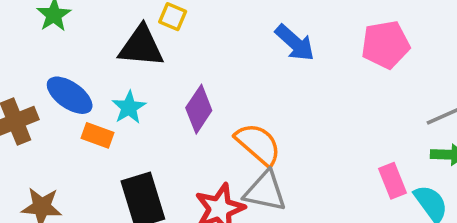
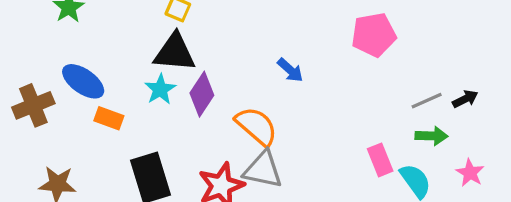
blue arrow: (295, 43) -> (290, 70), moved, size x0.7
black triangle: (141, 46) -> (175, 52), moved
cyan star: (129, 107) -> (160, 89), moved

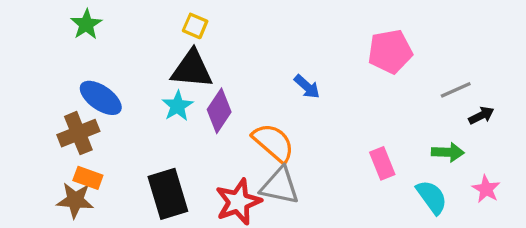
gray line: (427, 101) -> (456, 90), moved
brown cross: (33, 105) -> (78, 133), moved
orange rectangle: (109, 118) -> (88, 178), moved
pink rectangle: (380, 160) -> (382, 163), moved

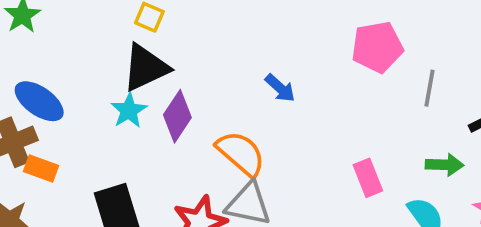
black triangle: (192, 69) -> (146, 68), turned -30
gray line: (456, 90) -> (430, 88), moved, turned -56
orange rectangle: (88, 178) -> (41, 168), moved

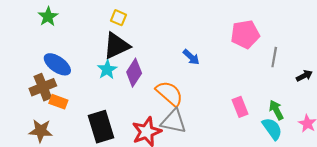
green arrow: (444, 165) -> (276, 110), moved, turned -120

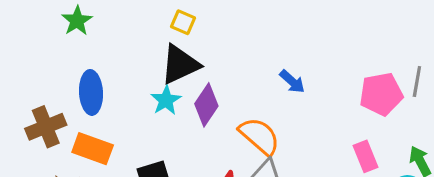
pink pentagon: (245, 34) -> (381, 94), moved
blue ellipse: (57, 64) -> (91, 92), turned 52
brown cross: (43, 87) -> (46, 127), moved
orange rectangle: (58, 102) -> (93, 149), size x1.4

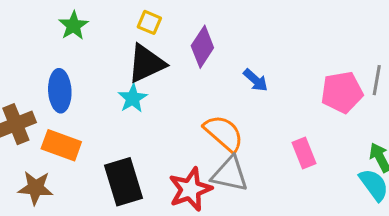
green star: (77, 21) -> (73, 26), moved
purple diamond: (206, 105) -> (202, 47), moved
pink rectangle: (366, 156) -> (304, 153), moved

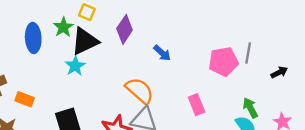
green star: (73, 26) -> (63, 27), moved
blue ellipse: (60, 91) -> (33, 38), moved
orange rectangle: (61, 145) -> (25, 99), size x0.7

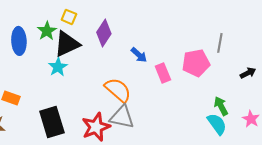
gray line: (248, 53) -> (220, 43), moved
pink rectangle: (197, 105) -> (163, 73), moved

